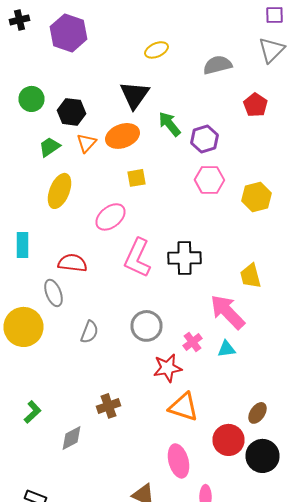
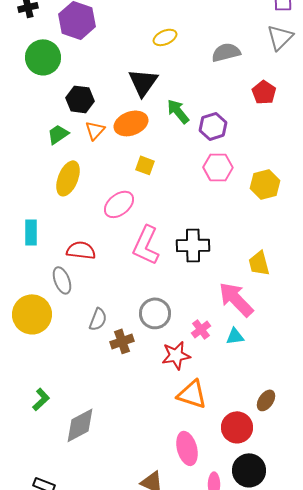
green circle: (32, 99) -> (43, 57), moved, size x1.4
yellow square: (136, 178) -> (145, 165), turned 30
brown cross: (108, 406) -> (122, 341), moved
gray diamond: (72, 438) -> (80, 425), size x1.4
black circle: (262, 456) -> (249, 470), moved

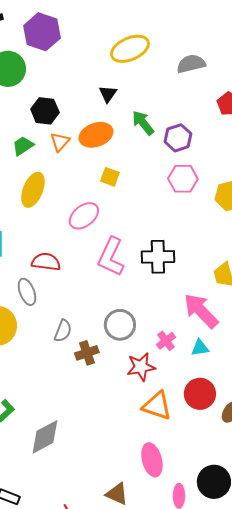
yellow ellipse: (165, 37) -> (130, 49), size x1.6
black triangle: (143, 82) -> (108, 94), size x0.6
red circle: (237, 427) -> (200, 394), moved

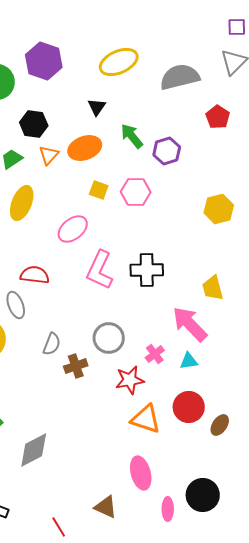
purple hexagon: (42, 32) -> (44, 61), moved
gray semicircle: (191, 64) -> (180, 77), size x1.4
pink hexagon: (183, 179) -> (136, 192), moved

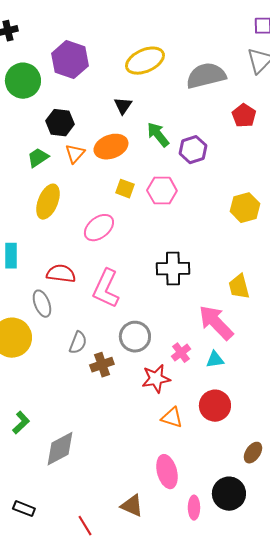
pink L-shape: (100, 270) -> (106, 289), moved
orange triangle: (146, 419) -> (172, 418), size x0.7
brown ellipse: (220, 425) -> (253, 453), moved

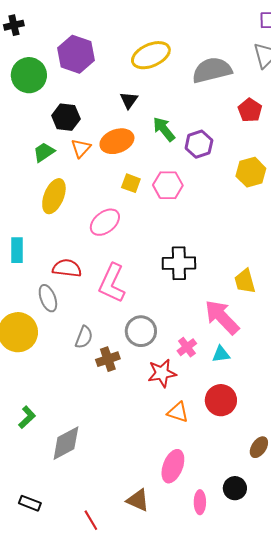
yellow hexagon: (245, 208) -> (251, 172), moved
pink ellipse: (167, 472) -> (173, 466), turned 36
black circle: (229, 494) -> (235, 488), size x0.7

